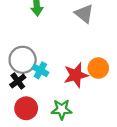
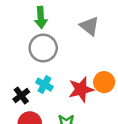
gray circle: (23, 60) -> (43, 48), moved

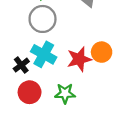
cyan cross: (44, 85) -> (44, 54), size x1.5

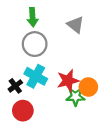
orange circle: (102, 52) -> (88, 87), moved
green star: (65, 93) -> (75, 97), moved

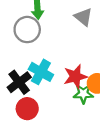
gray circle: (35, 44) -> (27, 30), moved
black cross: (15, 86) -> (19, 82), size x1.5

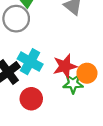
red circle: (27, 109) -> (31, 99), moved

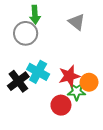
red circle: (31, 99) -> (61, 105), moved

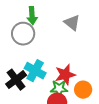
orange circle: (89, 82) -> (83, 90), moved
green star: (77, 92) -> (59, 89), moved

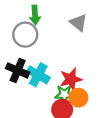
black cross: (16, 80) -> (18, 70), moved, turned -30
orange circle: (83, 90) -> (78, 98), moved

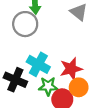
black cross: (18, 70) -> (15, 80), moved
green star: (64, 94) -> (48, 86), moved

